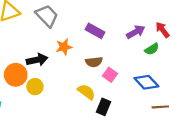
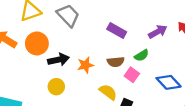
orange star: (64, 47) -> (85, 65), moved
green semicircle: (152, 49) -> (142, 55), moved
orange circle: (16, 75) -> (37, 43), moved

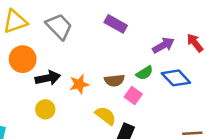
purple rectangle: (117, 31) -> (116, 24), moved
blue diamond: (169, 82) -> (176, 78), moved

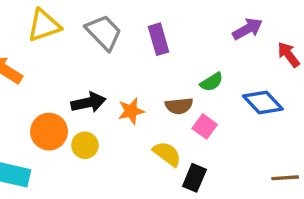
purple rectangle: (116, 24) -> (159, 39), moved, turned 45
purple arrow: (163, 45) -> (247, 29), moved
orange circle: (23, 59) -> (49, 132), moved
green semicircle: (145, 73) -> (212, 82), moved

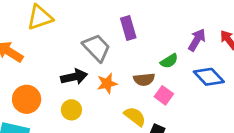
purple arrow: (247, 29) -> (197, 40), moved, turned -30
gray trapezoid: (104, 32) -> (97, 48), moved
orange circle: (49, 132) -> (27, 99), moved

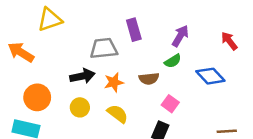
purple arrow: (197, 40) -> (180, 36), moved
gray trapezoid: (97, 48) -> (104, 48), turned -52
pink square: (164, 95) -> (170, 104), moved
yellow semicircle: (135, 116) -> (118, 114), moved

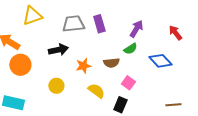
gray trapezoid: (104, 48) -> (73, 24), moved
black arrow: (82, 76) -> (58, 50), moved
orange circle: (37, 97) -> (20, 65), moved
yellow semicircle: (118, 114) -> (96, 91), moved

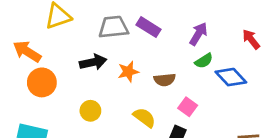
purple rectangle: (99, 24) -> (148, 27), turned -42
green semicircle: (130, 49) -> (204, 61), moved
orange star: (83, 66) -> (128, 72), moved

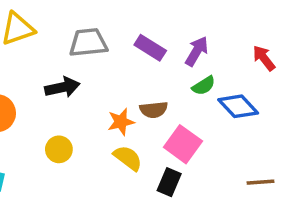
purple rectangle: (148, 27) -> (150, 48), moved
orange star: (128, 72) -> (121, 122), moved
pink square: (188, 107) -> (183, 144), size x1.5

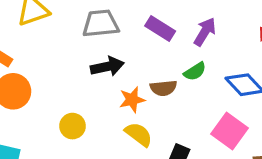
green semicircle: (204, 86) -> (195, 71), moved
black arrow: (62, 87) -> (107, 67), moved
pink square: (183, 144) -> (230, 131), moved

